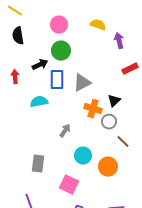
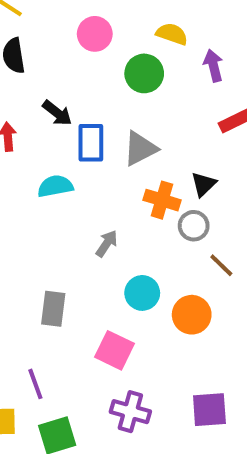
green circle: (61, 51) -> (144, 73), moved
black arrow: (40, 65) -> (57, 113), turned 63

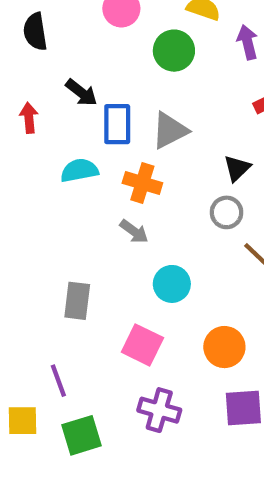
orange cross: (162, 200) -> (142, 183), moved
gray arrow: (107, 244) -> (134, 231), turned 92
orange circle: (192, 315) -> (224, 347), moved

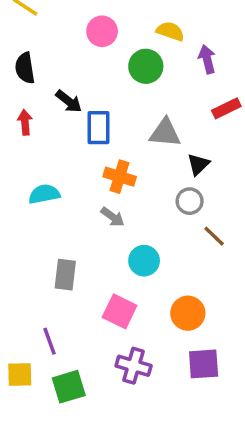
black semicircle: (35, 32) -> (25, 68), moved
gray triangle: (170, 130) -> (165, 133), moved, turned 32
cyan semicircle: (79, 170) -> (44, 194), moved

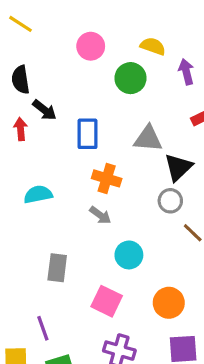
black arrow: (69, 101) -> (44, 110), moved
black triangle: (198, 164) -> (178, 167), size x1.4

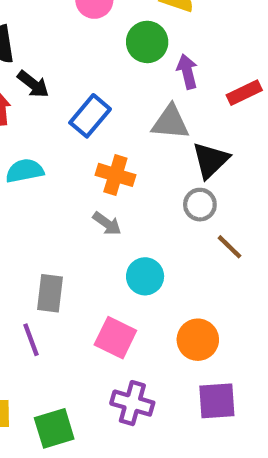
purple arrow: (186, 72) -> (187, 72), moved
blue rectangle: (87, 134) -> (90, 116), turned 40
cyan semicircle: (38, 194) -> (25, 171), moved
purple line: (43, 328) -> (31, 340), moved

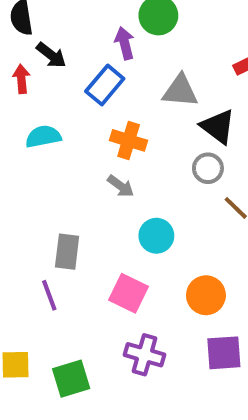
purple arrow: (187, 72) -> (125, 43), moved
black triangle: (210, 160) -> (218, 127), turned -39

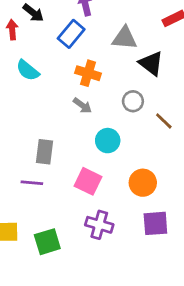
cyan semicircle: (43, 136) -> (28, 70), turned -130
gray circle: (208, 168) -> (133, 101), moved
purple line: (49, 295) -> (32, 183), turned -65

